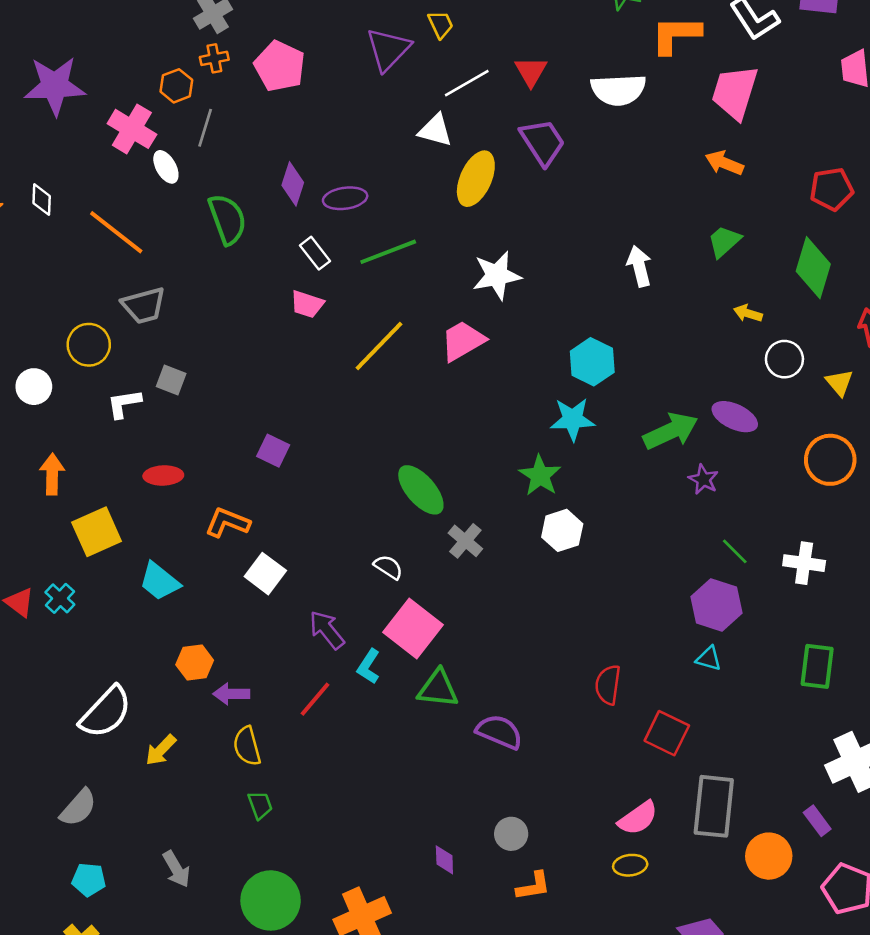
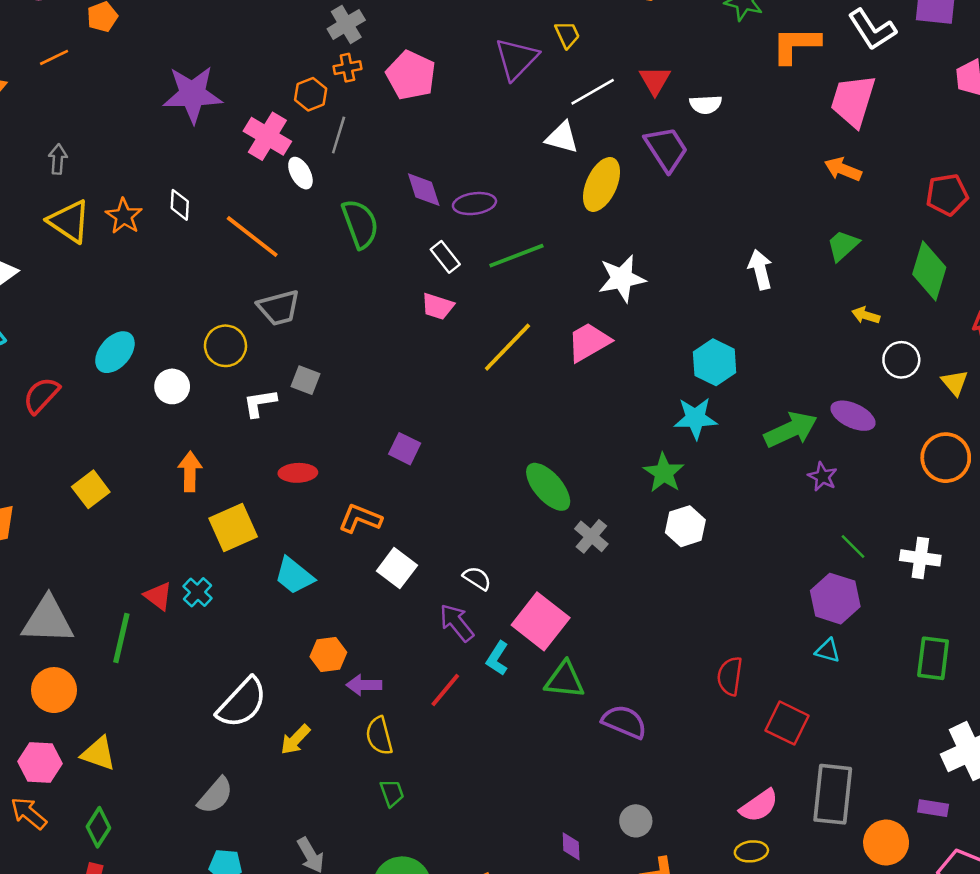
white semicircle: (618, 90) -> (706, 104), moved, size x0.6
purple diamond: (293, 184) -> (424, 190), turned -36
white semicircle: (388, 567) -> (477, 578), moved
purple rectangle: (817, 821) -> (933, 808), turned -44

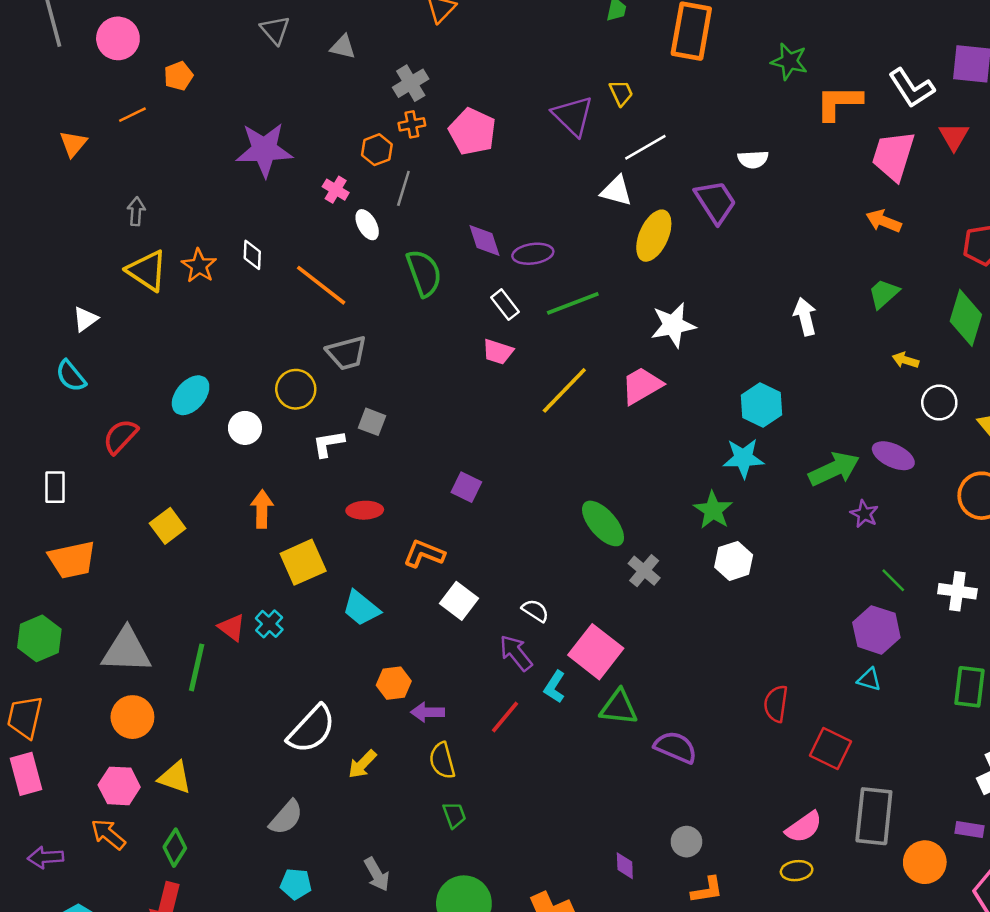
purple triangle: (516, 59) -> (573, 116), turned -30
red triangle: (655, 80) -> (954, 136), moved
pink cross: (267, 136) -> (336, 190), size x0.6

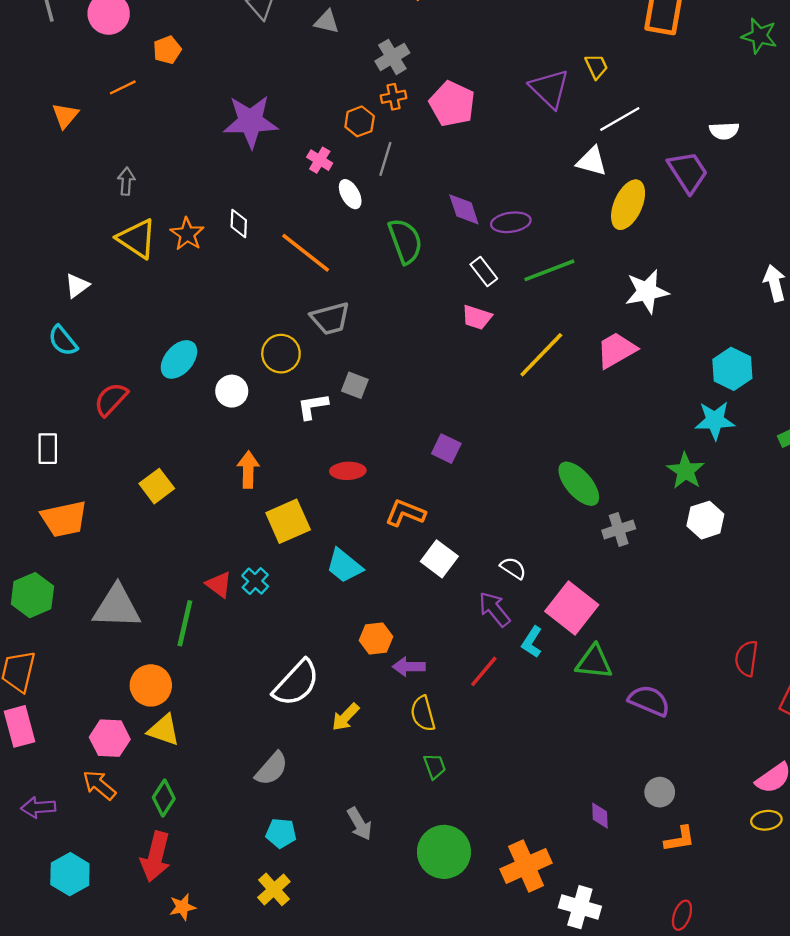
gray cross: (644, 571) -> (619, 529), turned 32
orange circle: (132, 717) -> (151, 685), moved

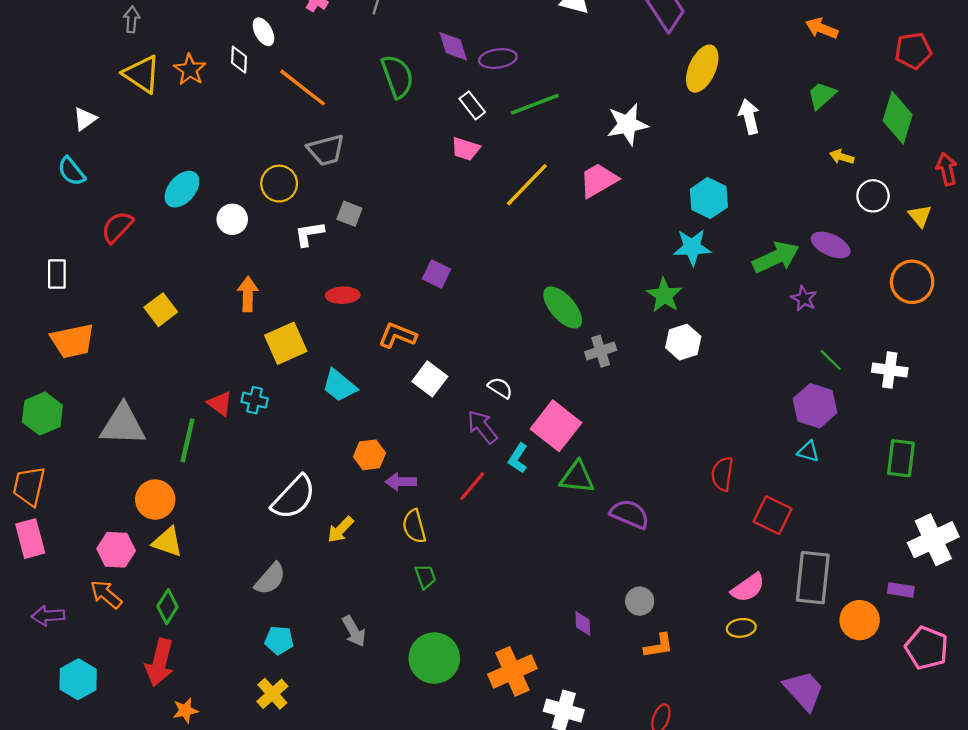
white ellipse: (350, 194) -> (263, 32), moved
yellow ellipse: (628, 205) -> (702, 69), moved
cyan cross: (255, 581) -> (255, 400), turned -30

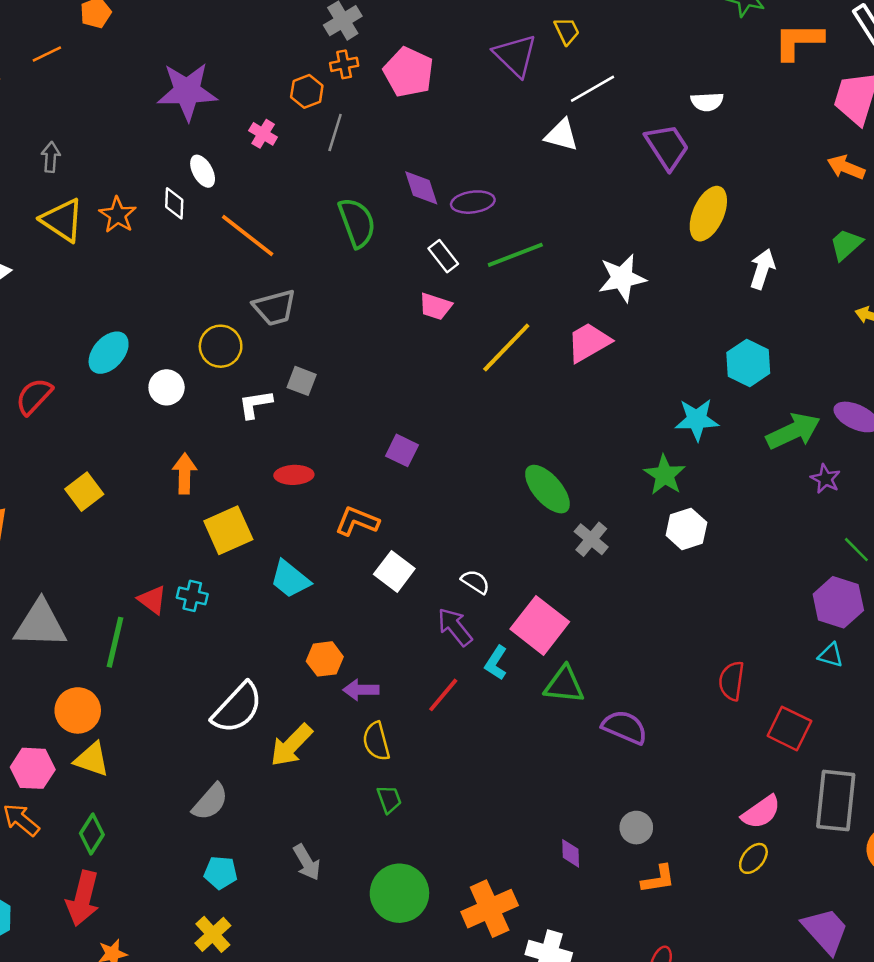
white arrow: (749, 117) -> (762, 269), turned 32
cyan hexagon: (709, 198) -> (748, 363), moved
gray cross: (601, 351) -> (591, 539), turned -32
yellow arrow: (340, 530) -> (291, 745), size x1.4
yellow ellipse: (741, 628) -> (753, 858), turned -44

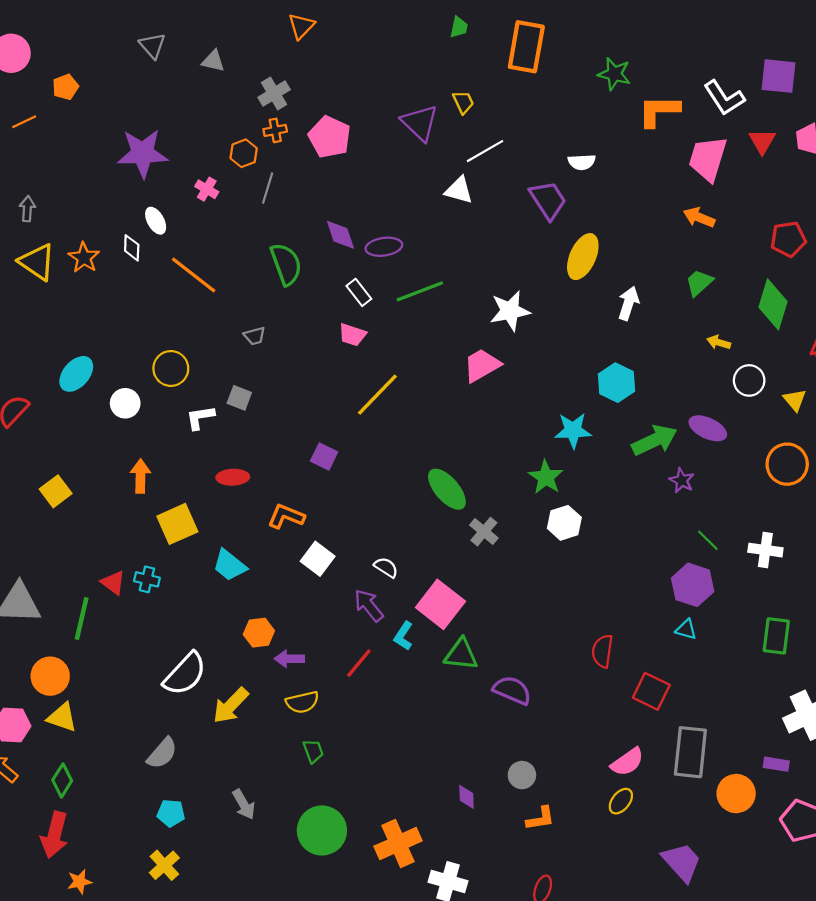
gray trapezoid: (275, 308) -> (255, 336), moved, size x0.6
yellow line: (506, 347) -> (377, 395), moved
yellow semicircle: (376, 741) -> (302, 702), turned -88

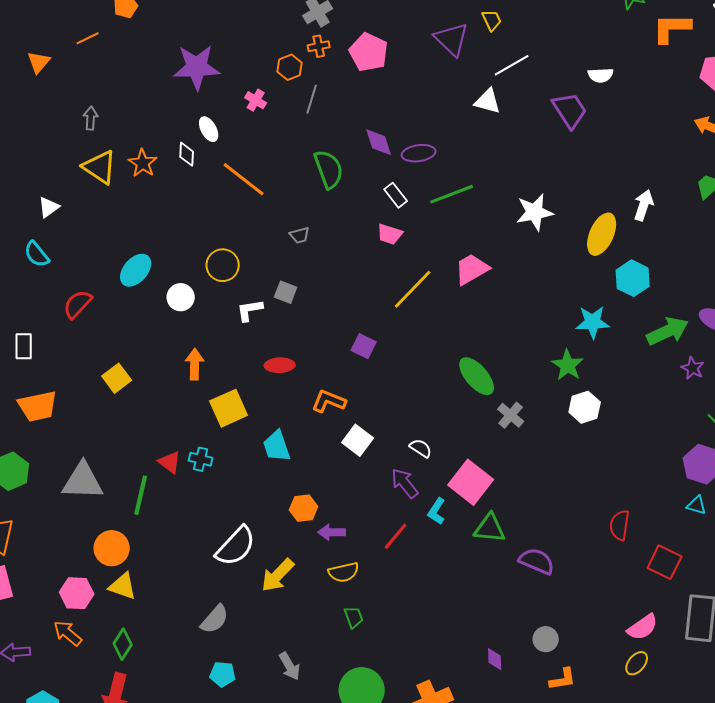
yellow ellipse: (583, 257) -> (602, 234), moved
pink trapezoid: (482, 365) -> (472, 269), moved
cyan trapezoid: (230, 565) -> (277, 446), turned 32

